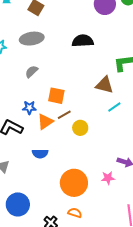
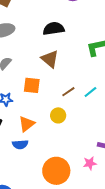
brown triangle: (104, 85) -> (50, 59), moved, turned 30
brown line: (64, 115) -> (68, 92), moved
orange triangle: (45, 122) -> (27, 124), moved

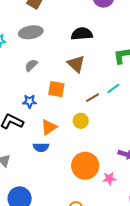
cyan line: (90, 92) -> (113, 88), moved
pink star: (90, 163) -> (109, 178), moved
orange circle: (56, 171) -> (85, 166), moved

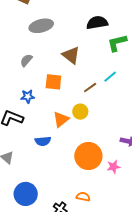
gray ellipse: (31, 32) -> (41, 26), moved
black semicircle: (82, 34) -> (97, 23), moved
orange triangle: (49, 127) -> (61, 119), moved

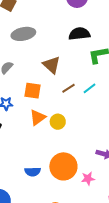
brown line: (90, 88) -> (68, 88), moved
orange triangle: (61, 119) -> (38, 117), moved
blue semicircle: (43, 141) -> (33, 172), moved

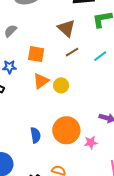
brown triangle: (52, 65) -> (66, 28), moved
cyan line: (89, 88) -> (100, 56), moved
blue semicircle: (33, 172) -> (36, 135), turned -98

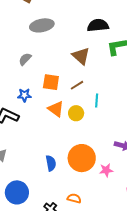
brown line: (72, 52) -> (77, 85), moved
cyan line: (100, 56) -> (97, 100), moved, turned -48
orange triangle: (41, 81) -> (56, 109), turned -48

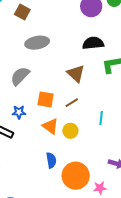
gray semicircle: (25, 59) -> (20, 76), size x1.5
cyan line: (97, 100) -> (101, 118), moved
blue semicircle: (51, 163) -> (51, 160), moved

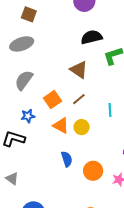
brown square: (22, 12) -> (29, 14), moved
gray ellipse: (37, 43) -> (22, 44), moved
orange square: (46, 99) -> (52, 100), turned -36
orange circle: (76, 176) -> (93, 171), size x0.7

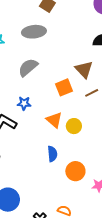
brown line: (79, 99) -> (92, 93), moved
orange square: (52, 100) -> (64, 87), moved

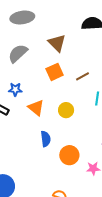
brown triangle: (84, 69) -> (57, 43), moved
orange triangle: (54, 120) -> (36, 108), moved

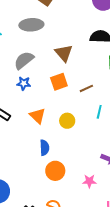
blue star: (15, 89) -> (24, 83), moved
orange circle: (69, 155) -> (55, 171), moved

